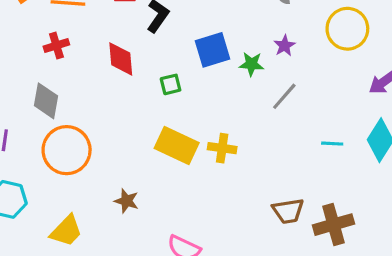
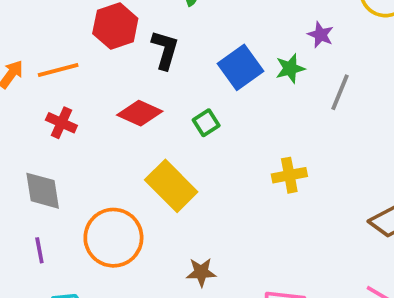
red cross: (56, 45) -> (61, 123), turned -30
red diamond: (121, 59) -> (140, 113), turned -42
gray diamond: (46, 101) -> (43, 191), moved
yellow rectangle: (177, 146) -> (171, 186), moved, turned 39

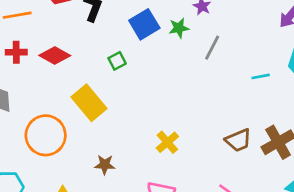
red diamond: (140, 113) -> (55, 56), moved
red cross: (61, 123) -> (16, 52), turned -30
yellow cross: (289, 175) -> (167, 142), moved, turned -35

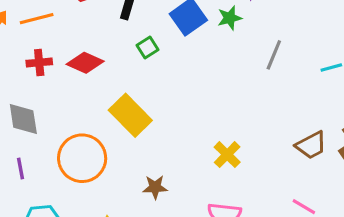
gray line: (212, 48) -> (274, 55), moved
green square: (117, 61) -> (148, 48), moved

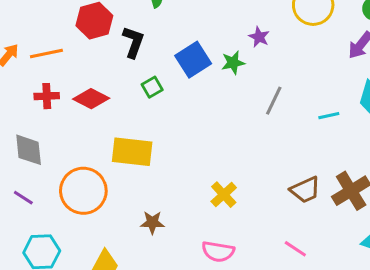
yellow rectangle: (130, 115) -> (132, 152), turned -42
purple line: (21, 169) -> (23, 198), turned -50

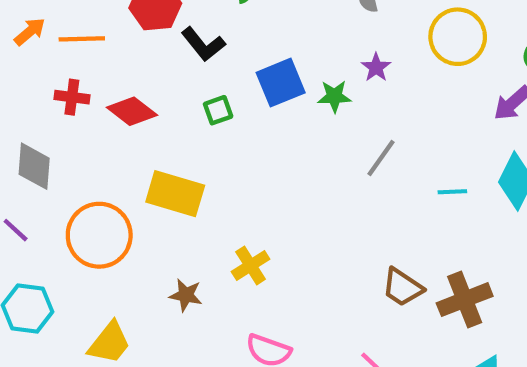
black L-shape: (133, 42) -> (203, 44), turned 112
brown trapezoid: (305, 190) -> (402, 287), turned 48
yellow cross: (224, 195) -> (251, 265), moved

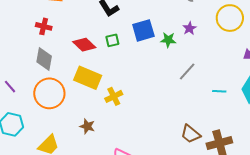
red diamond: (132, 111) -> (84, 45), moved
gray diamond: (34, 166) -> (44, 59), moved
yellow cross: (251, 265) -> (114, 96), moved

